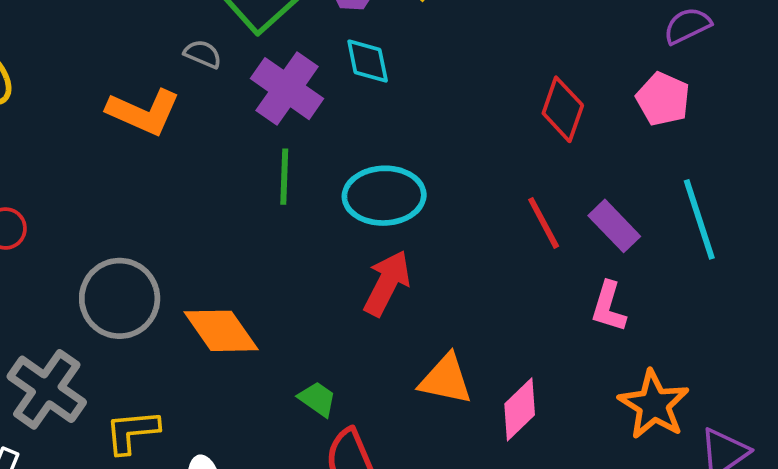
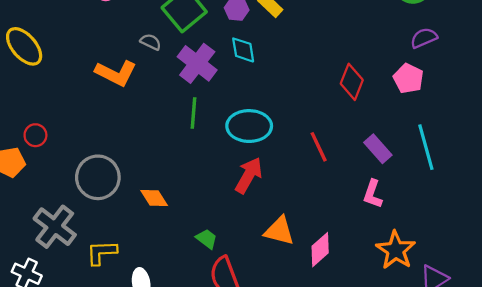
red line: (544, 223) -> (319, 147), moved
orange diamond: (221, 331) -> (154, 198), size x0.7

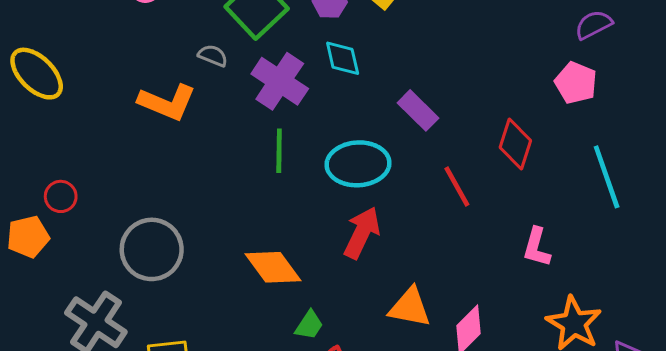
red diamond: (352, 82) -> (515, 144), moved
purple rectangle: (378, 149) -> (418, 110), moved
orange diamond: (154, 198) -> (273, 267), moved, size x1.4
green trapezoid: (207, 239) -> (309, 325), turned 90

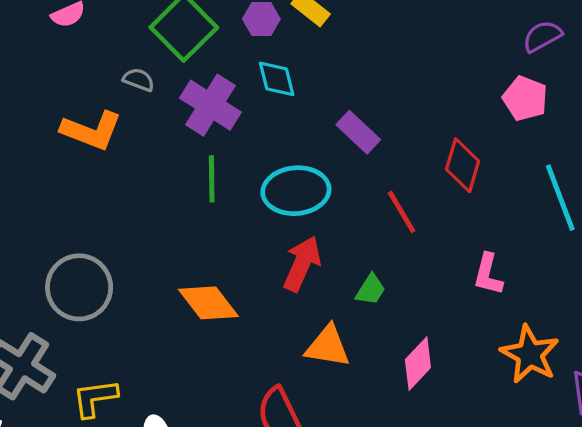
orange triangle: (410, 307) -> (328, 346), moved
green trapezoid: (309, 325) -> (371, 290), moved

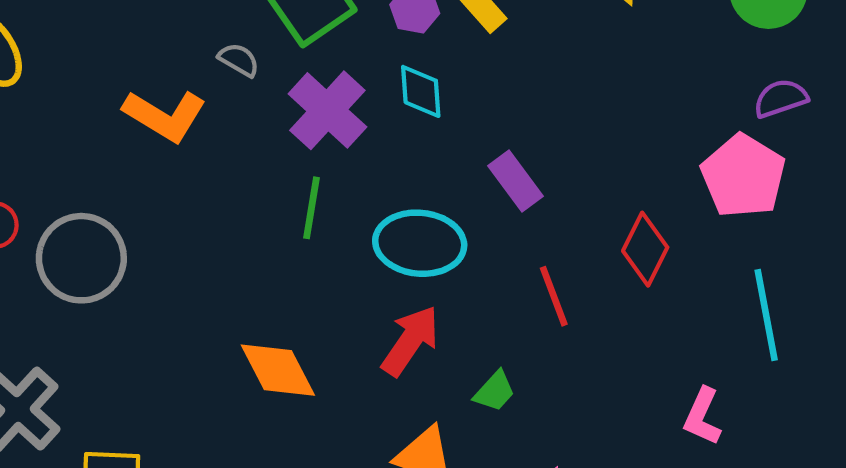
pink pentagon: (525, 98) -> (743, 176), size x1.4
pink L-shape: (488, 274) -> (703, 416), moved
gray circle: (79, 287) -> (81, 258), moved

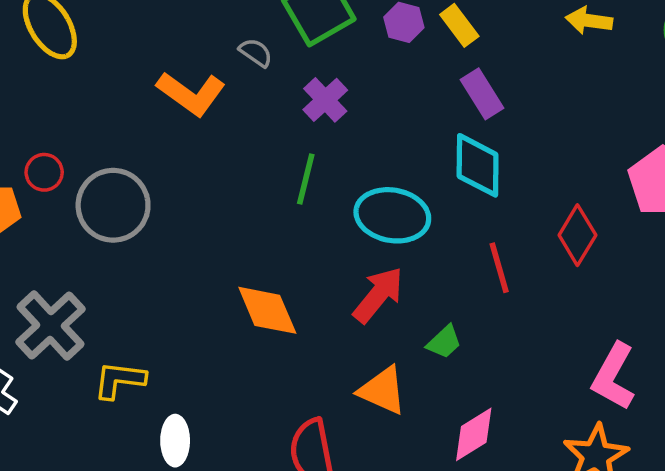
cyan diamond: (421, 91) -> (478, 165), moved, size x1.4
purple cross: (327, 110) -> (325, 100), size x0.7
purple rectangle: (516, 181) -> (482, 94), moved
pink L-shape: (703, 416) -> (614, 377), size x1.4

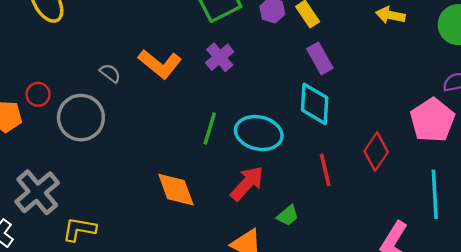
gray semicircle: (256, 53) -> (110, 73), moved
orange L-shape: (191, 94) -> (160, 64), moved
green line: (306, 179) -> (210, 129), moved

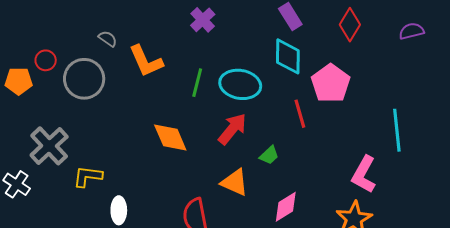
orange L-shape: (160, 64) -> (146, 61), moved, turned 30
pink pentagon: (432, 120) -> (331, 83), moved
red diamond: (376, 152) -> (350, 25), moved

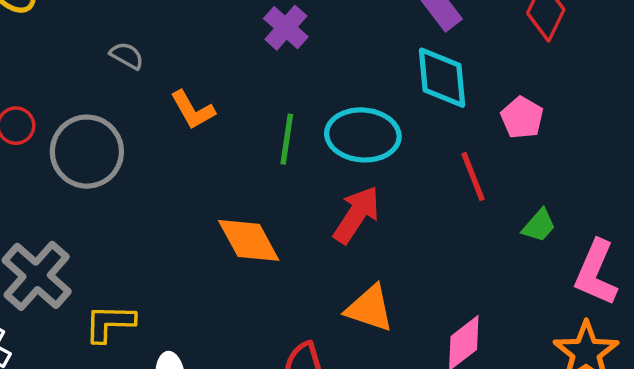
gray semicircle: (108, 39) -> (127, 56), moved
orange L-shape: (146, 61) -> (193, 110), size x0.7
pink pentagon: (331, 83) -> (522, 118), size x0.6
green trapezoid: (269, 155) -> (539, 225), moved

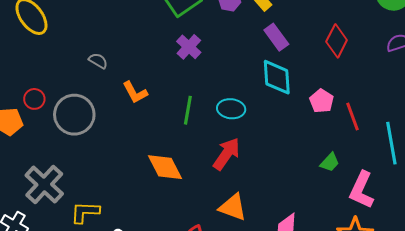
cyan ellipse: (363, 135) -> (231, 109), size x0.7
red line: (473, 177) -> (353, 116), moved

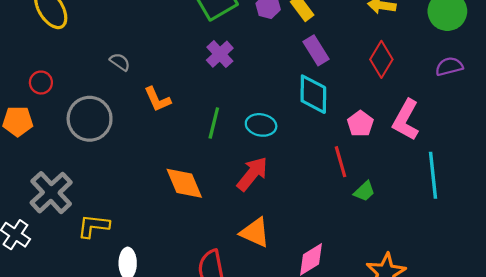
red circle: (34, 99) -> (41, 83), moved
red line: (353, 116) -> (340, 162), moved
pink L-shape: (362, 190) -> (406, 120), moved

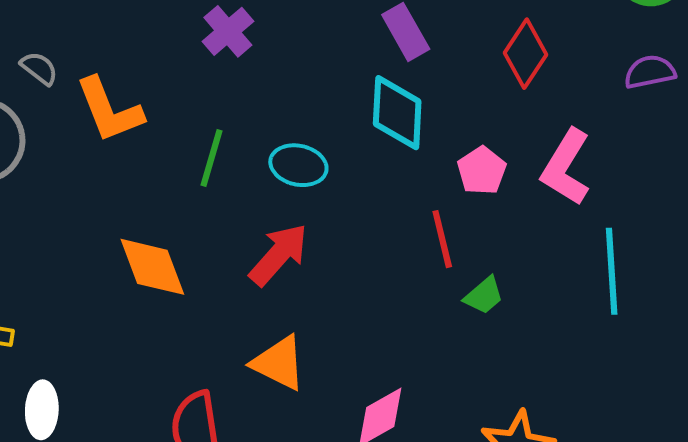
gray semicircle: (120, 62) -> (39, 68), moved
orange L-shape: (157, 99) -> (109, 110), size x1.4

